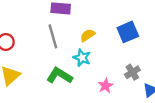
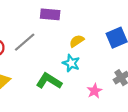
gray line: (53, 36) -> (25, 42), moved, turned 65

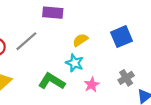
pink star: (94, 91) -> (92, 85), moved

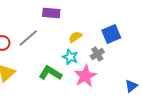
gray cross: (126, 78) -> (97, 54), moved
pink star: (92, 85) -> (85, 76), size x1.6

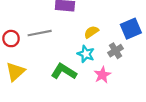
gray line: (28, 38) -> (40, 33), turned 30
pink star: (85, 76) -> (102, 75), size x0.7

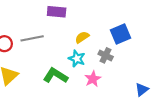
gray cross: (116, 51) -> (106, 55), turned -32

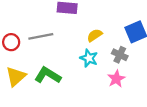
green L-shape: (55, 76) -> (48, 75), moved
pink star: (93, 79) -> (116, 79), moved

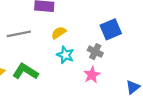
yellow semicircle: (95, 35) -> (59, 33), moved

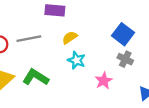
blue square: (111, 29) -> (123, 34), turned -30
gray cross: (95, 52) -> (125, 59), moved

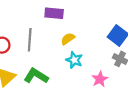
gray line: (29, 39) -> (30, 40), turned -75

